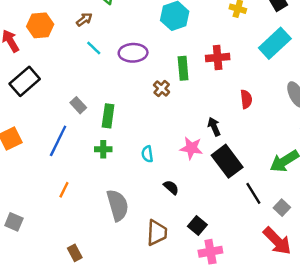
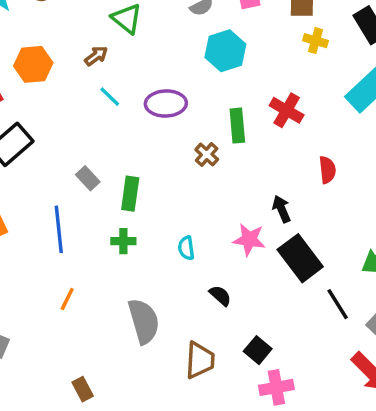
red cross: (218, 58) -> (287, 110), turned 35
blue line: (58, 141) -> (59, 229), turned -32

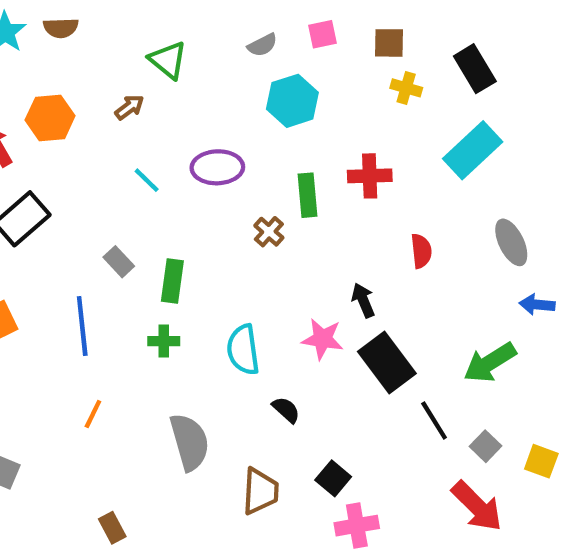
cyan line: (110, 97) -> (147, 180), moved
red cross: (287, 110) -> (370, 176), turned -32
cyan semicircle: (186, 248) -> (243, 350), size x1.6

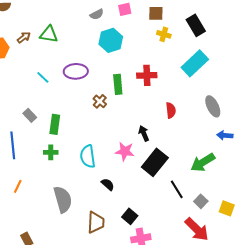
green triangle: (168, 60) -> (49, 34), moved, turned -30
brown arrow: (129, 107) -> (24, 37), moved
black rectangle: (387, 363) -> (155, 162), turned 76

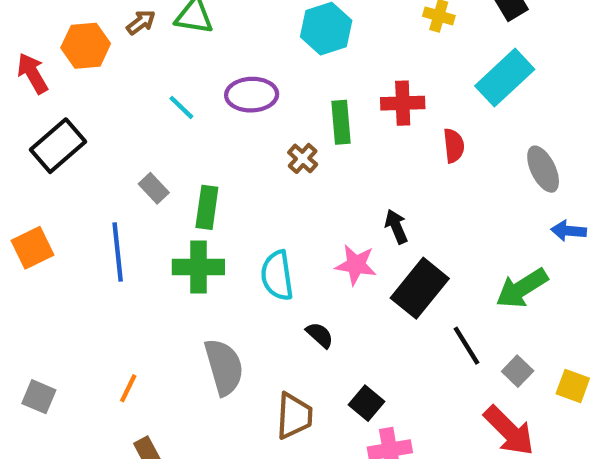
red semicircle: (171, 110) -> (454, 146), moved
green cross: (51, 152) -> (198, 267), size x1.6
orange line: (18, 186) -> (128, 388), moved

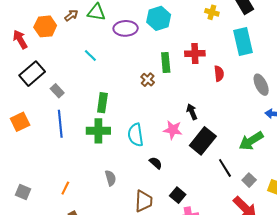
cyan rectangle: (505, 78) -> (243, 41), turned -60
purple ellipse: (252, 95) -> (126, 28), moved
gray rectangle: (154, 188) -> (57, 91), moved
gray semicircle: (224, 367) -> (110, 178), size x0.6

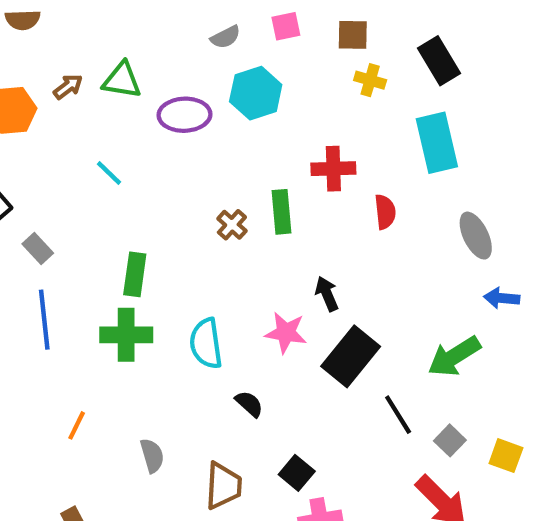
green rectangle: (166, 63) -> (282, 212), moved
gray semicircle: (110, 178) -> (152, 456), moved
orange line: (65, 188) -> (77, 425), moved

